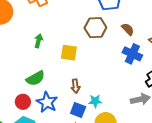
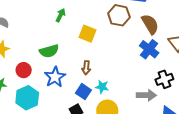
brown semicircle: (128, 29) -> (150, 24), size x1.5
red circle: (23, 102) -> (24, 70), moved

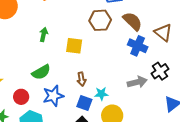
blue star: (55, 77) -> (53, 96), turned 30
gray arrow: (146, 95) -> (137, 82), moved

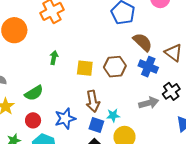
brown hexagon: (100, 20) -> (115, 67), moved
green semicircle: (41, 72) -> (34, 93), moved
brown arrow: (81, 79) -> (93, 101), size x1.5

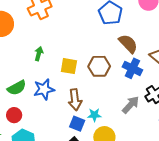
gray arrow: (149, 103) -> (131, 105), turned -36
blue star: (65, 119) -> (44, 89), moved

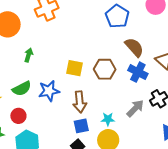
green arrow: (39, 54) -> (29, 55), moved
cyan star: (94, 115) -> (108, 119), moved
blue square: (77, 124) -> (81, 126), turned -35

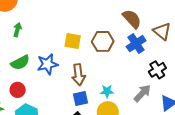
green arrow: (29, 55) -> (17, 30), moved
blue cross: (138, 72) -> (136, 44), turned 30
gray arrow: (135, 108) -> (142, 93), moved

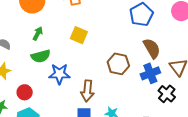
yellow square: (73, 41) -> (79, 35), moved
green semicircle: (20, 63) -> (41, 56), moved
black cross: (157, 70) -> (167, 94), moved, turned -30

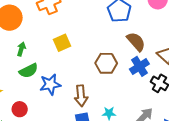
yellow square: (79, 35) -> (62, 43), turned -36

